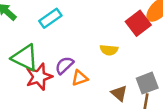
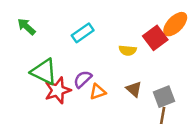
cyan rectangle: (50, 18) -> (83, 33), moved
yellow semicircle: (109, 50) -> (128, 50), moved
brown triangle: (119, 93) -> (134, 89), moved

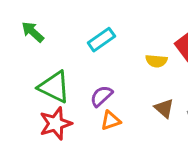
red star: (58, 90) -> (56, 124), moved
orange triangle: (98, 92) -> (111, 121), moved

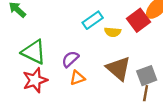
cyan rectangle: (101, 40) -> (93, 20), moved
brown triangle: (164, 108) -> (119, 68), size x1.6

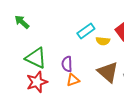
purple semicircle: (70, 59) -> (67, 64), turned -49

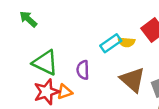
cyan rectangle: (86, 31) -> (111, 43), moved
orange triangle: (73, 80) -> (65, 92), moved

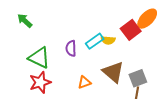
purple semicircle: (83, 70) -> (71, 48), moved
orange triangle: (65, 92) -> (84, 82), moved

